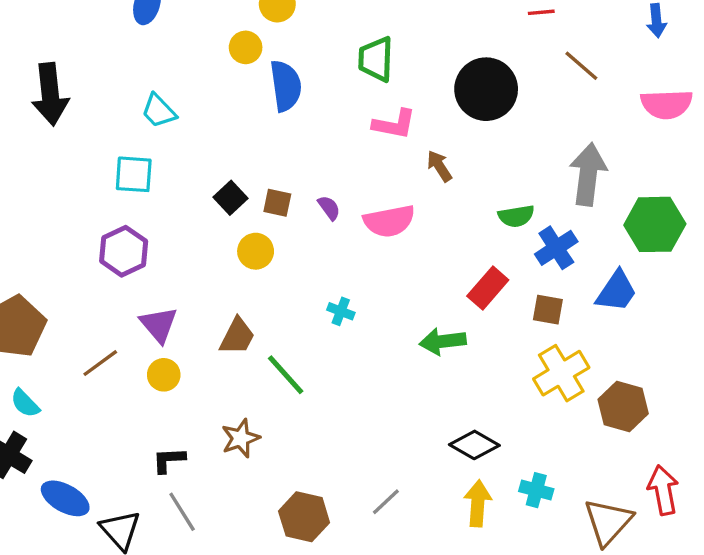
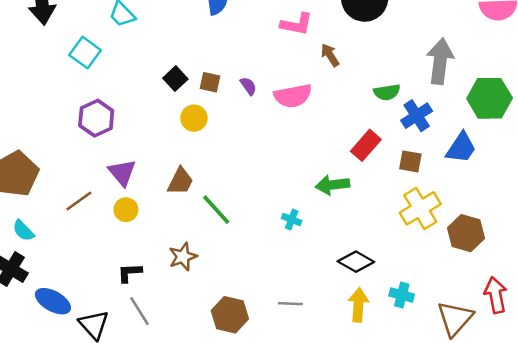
cyan square: (134, 174) -> (85, 53), moved, turned 32
cyan cross: (341, 311) -> (292, 220), moved
gray line: (386, 502) -> (290, 304), turned 45

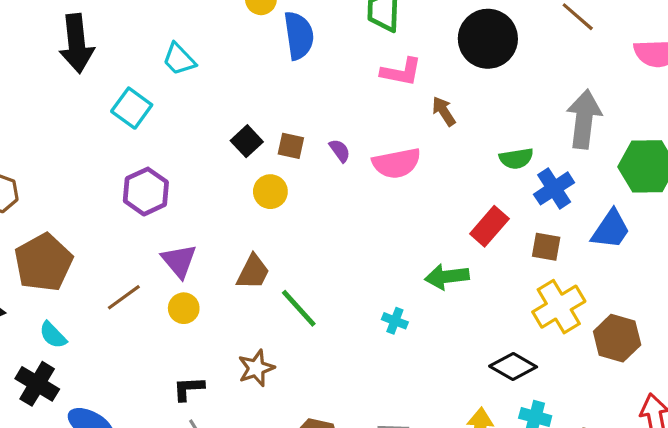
black diamond: (356, 262) -> (513, 367), moved

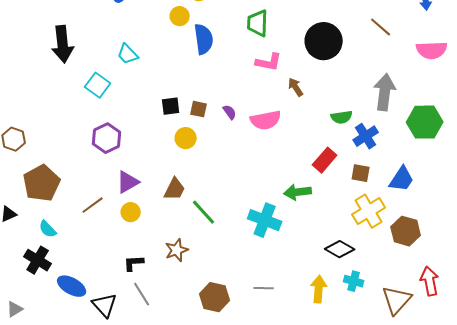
black square: (247, 141) -> (171, 106), turned 36
blue trapezoid: (611, 229) -> (402, 179), moved
purple triangle: (179, 261) -> (128, 182), turned 40
cyan cross: (395, 321) -> (265, 220), size x2.0

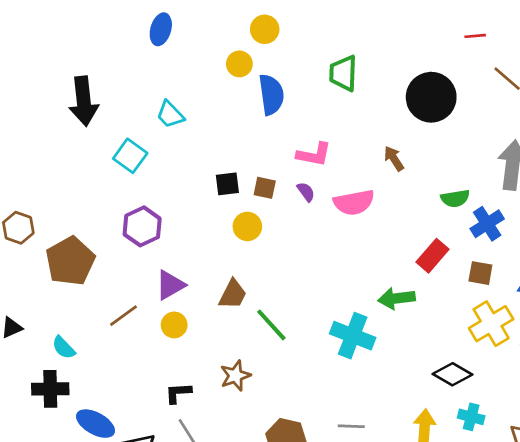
pink L-shape: (269, 62) -> (314, 154), moved
brown pentagon: (42, 183) -> (70, 261), moved
black cross: (38, 260) -> (50, 389), turned -32

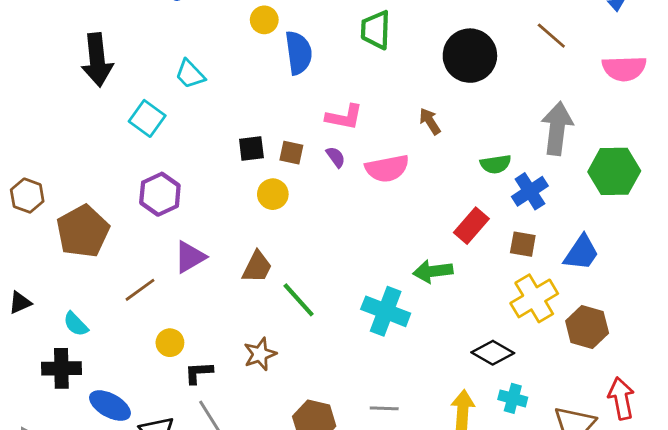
yellow circle: (174, 325) -> (170, 343), moved

